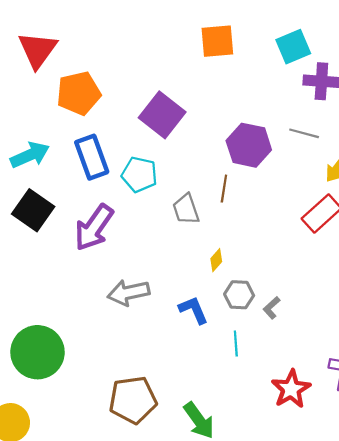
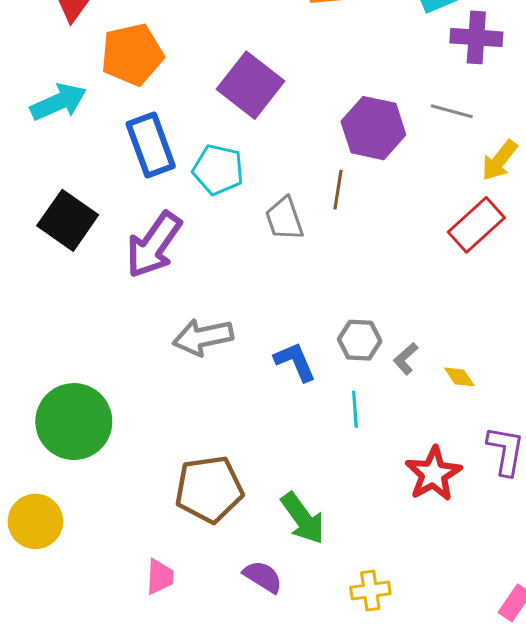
cyan arrow: (30, 155) -> (58, 102), moved
yellow diamond: (216, 260) -> (459, 377), moved, turned -75

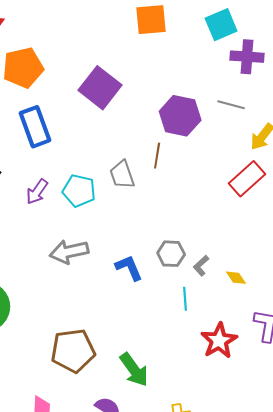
cyan pentagon: (218, 170) -> (79, 191), moved
purple arrow: (154, 245) -> (37, 192), size x0.6
cyan line: (355, 409) -> (185, 299), moved

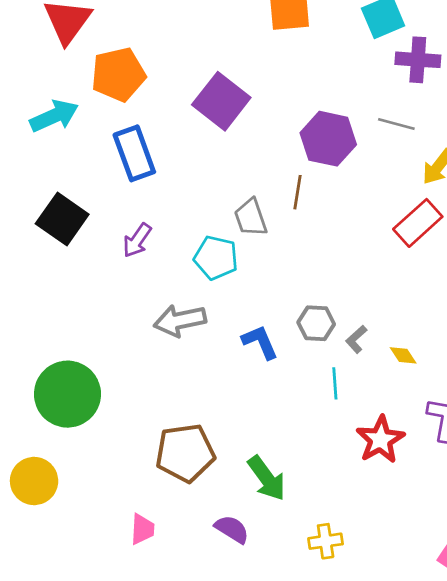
cyan pentagon: (79, 191) -> (216, 258), moved

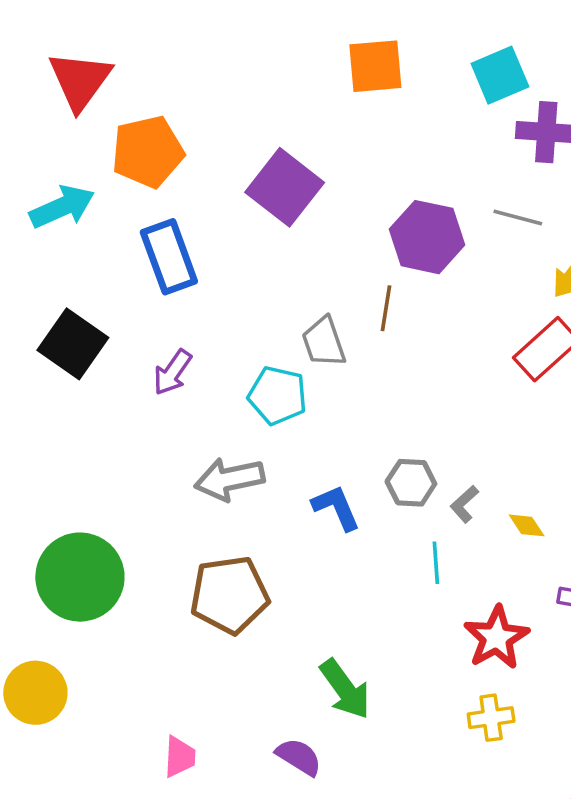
brown pentagon: (185, 453) -> (229, 595), moved
yellow cross: (326, 541) -> (491, 718), moved

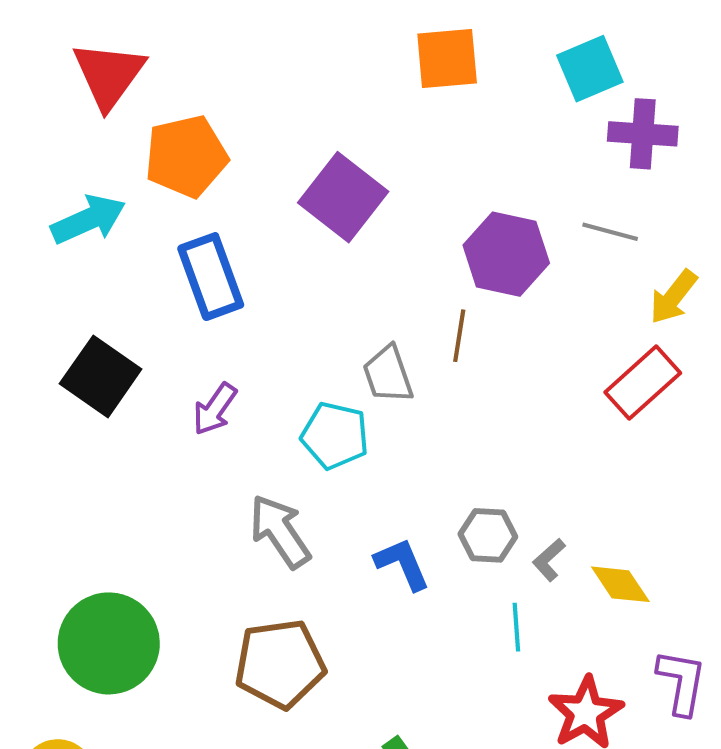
gray arrow: (229, 479) -> (280, 531), turned 68
yellow diamond: (527, 525) -> (620, 584), size x1.4

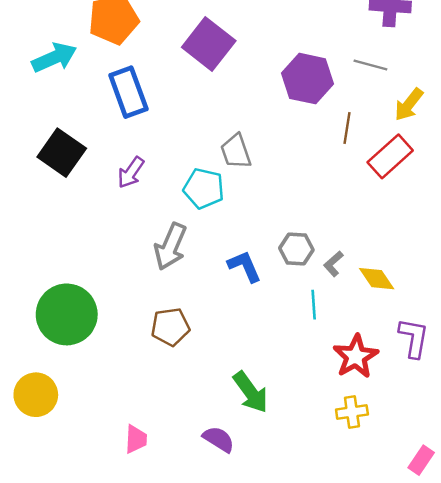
brown line: (459, 336) -> (347, 128), moved
gray arrow: (280, 531) -> (170, 247), turned -123
brown pentagon: (280, 664) -> (170, 327), size x0.7

